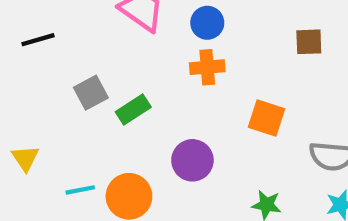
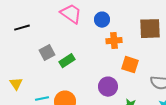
brown square: (309, 42) -> (150, 29), size x1.6
orange cross: (207, 67) -> (114, 41), moved
purple circle: (192, 160) -> (108, 87), moved

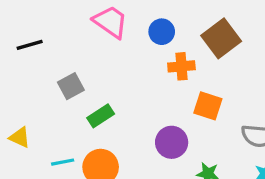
brown square: (150, 29) -> (221, 38), moved, turned -35
green rectangle: (67, 61) -> (101, 116), moved
yellow triangle: (16, 84) -> (20, 137), turned -32

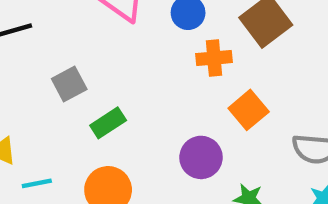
orange square: (208, 106) -> (249, 110), turned 32
cyan line: (63, 162) -> (37, 183), moved

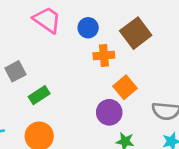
purple circle: (201, 157) -> (109, 112), moved

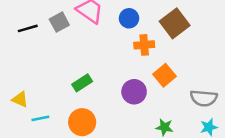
gray square: (15, 71) -> (59, 22), moved
purple circle: (109, 112) -> (134, 92), moved

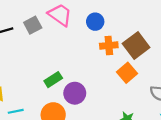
brown square: (175, 23) -> (136, 45), moved
purple circle: (134, 92) -> (75, 93), moved

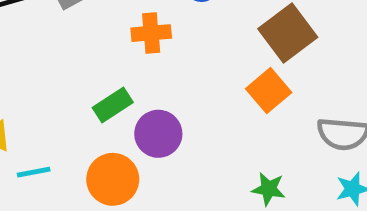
orange cross: (109, 45) -> (151, 33), moved

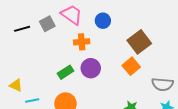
purple circle: (158, 134) -> (91, 68), moved

